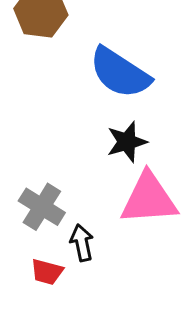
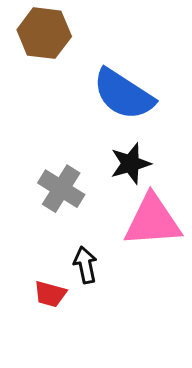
gray cross: (42, 207) -> (61, 189), moved

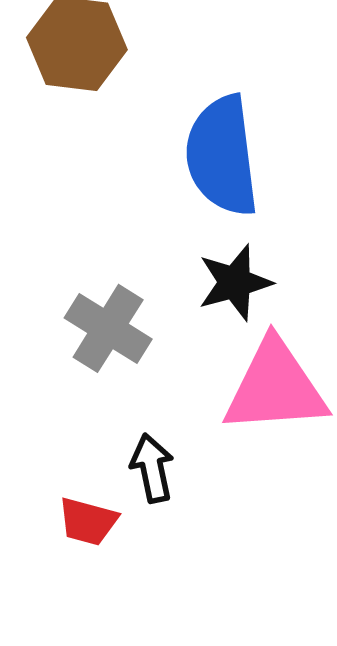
blue semicircle: (123, 94) -> (222, 156), turned 50

